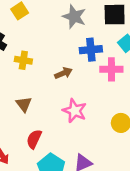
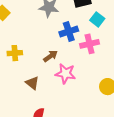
brown triangle: (24, 104) -> (32, 83), moved
pink star: (75, 111) -> (65, 74), moved

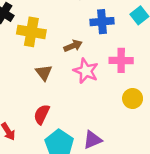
pink cross: (90, 44) -> (121, 60), moved
yellow cross: (15, 53) -> (31, 32), size x1.5

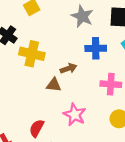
pink star: (86, 71) -> (75, 115), moved
brown triangle: (44, 73) -> (54, 85), moved, turned -49

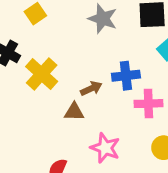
blue cross: (96, 48) -> (126, 76), moved
yellow cross: (32, 54) -> (42, 74), turned 35

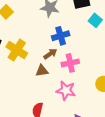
blue cross: (126, 76) -> (61, 36), moved
pink cross: (148, 104) -> (70, 63), moved

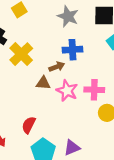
pink cross: (70, 63) -> (94, 90), moved
pink star: (66, 90) -> (67, 91), moved

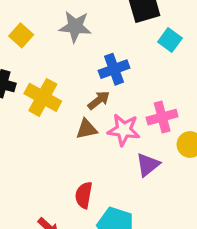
gray star: (68, 16) -> (75, 27), moved
purple triangle: (72, 148) -> (148, 165), moved

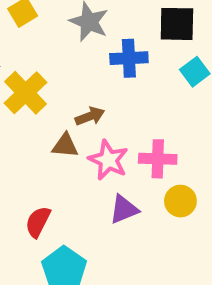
blue cross: (114, 69) -> (129, 58), moved

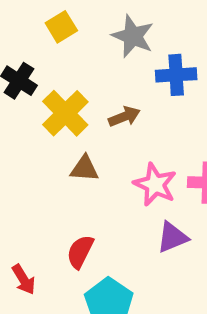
brown arrow: (90, 116) -> (124, 117), moved
brown triangle: (65, 146) -> (84, 169), moved

